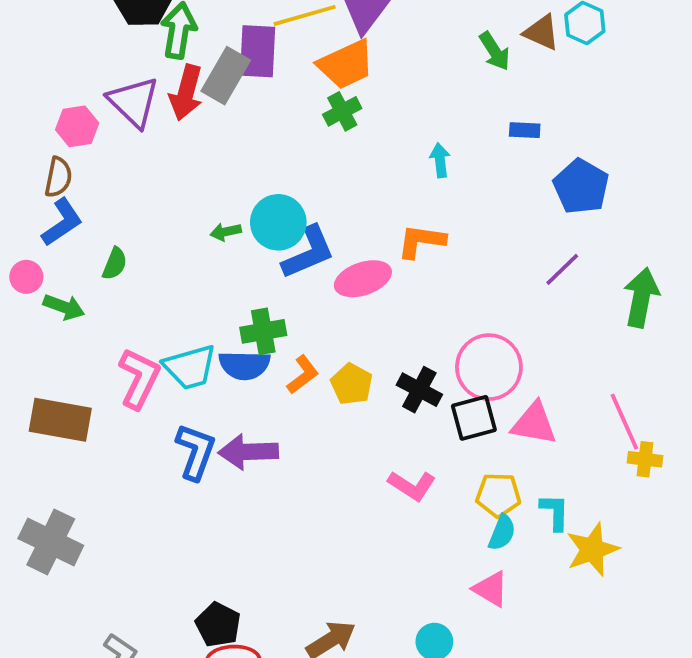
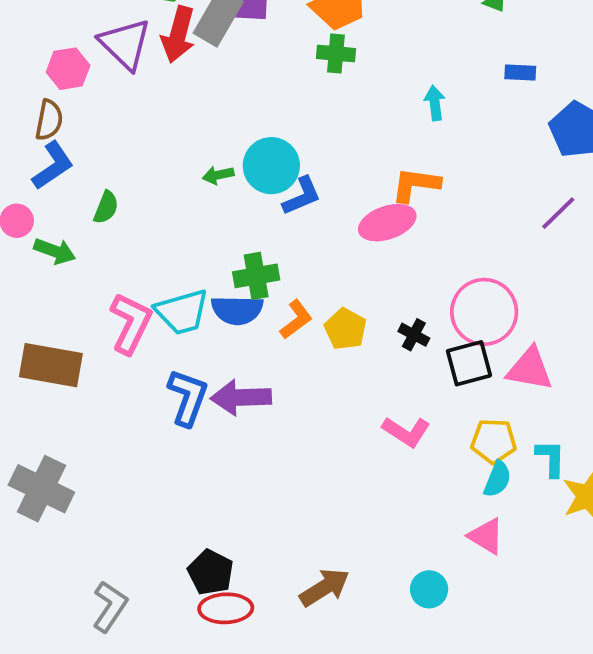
green cross: (342, 111) -> (336, 54), turned 33
blue L-shape: (308, 252) -> (302, 196), size x0.7
pink ellipse: (363, 279) -> (387, 223), moved
black cross: (419, 390) -> (414, 335), size x0.7

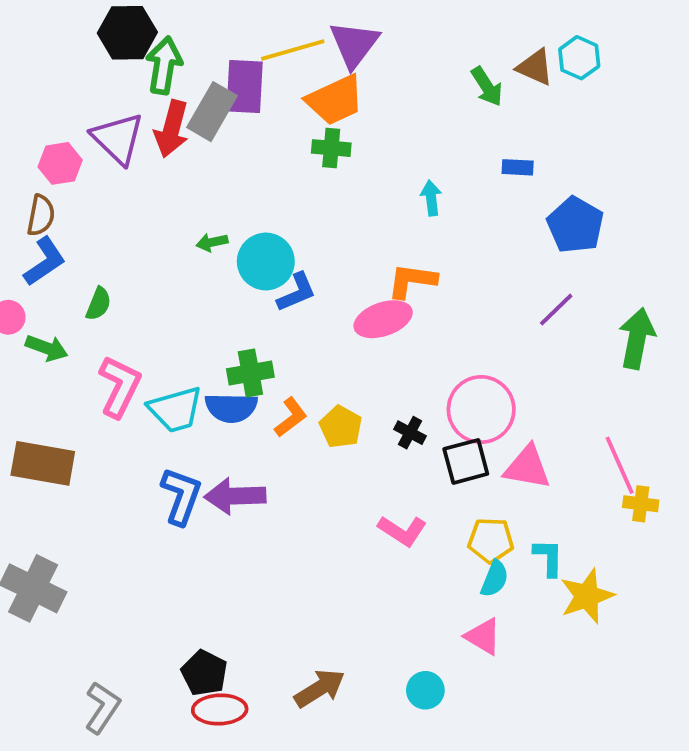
green arrow: (218, 175) -> (212, 242), moved
pink L-shape: (131, 323) -> (120, 386), moved

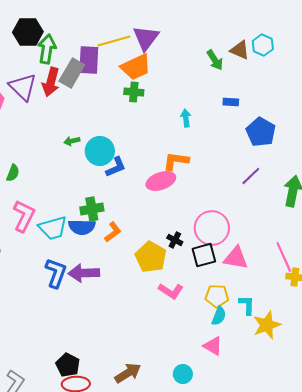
yellow pentagon: (341, 427) -> (151, 257), moved, size x1.4

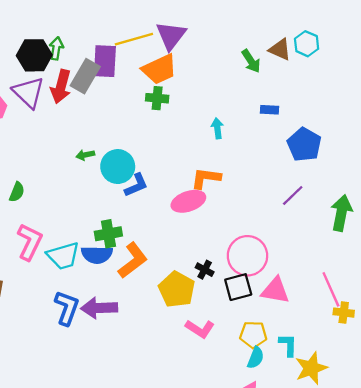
black hexagon: (28, 32) -> (34, 55), moved
green arrow: (47, 49) -> (56, 48), size x0.7
orange L-shape: (113, 232) -> (133, 260), size x1.5

